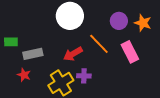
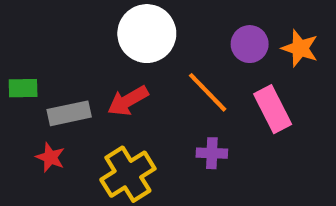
red arrow: (73, 54) -> (128, 101), moved
purple cross: (84, 76) -> (212, 153), moved

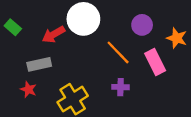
orange star: (300, 48) -> (177, 38), moved
green rectangle: (23, 88) -> (13, 27), moved, turned 42
red arrow: (128, 101) -> (54, 34), moved

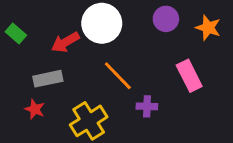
purple circle: (142, 25) -> (166, 19), moved
orange star: (177, 38) -> (208, 28), moved
orange line: (118, 52) -> (118, 76), moved

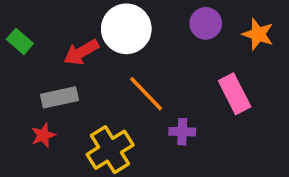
red star: (35, 109) -> (43, 135), turned 30

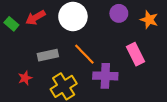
red arrow: (81, 52) -> (35, 18), moved
gray rectangle: (60, 97) -> (48, 55), moved
purple cross: (182, 132) -> (105, 76), size x1.6

